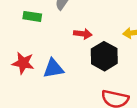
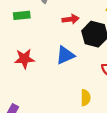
blue triangle: (53, 68) -> (65, 55), moved

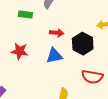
red arrow: (71, 19) -> (57, 33), moved

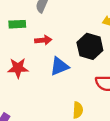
red arrow: (57, 33) -> (43, 40), moved

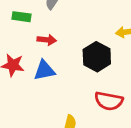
blue triangle: (59, 66) -> (44, 70), moved

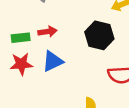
green rectangle: (21, 17) -> (21, 38), moved

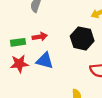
blue triangle: (53, 61) -> (45, 61), turned 42

